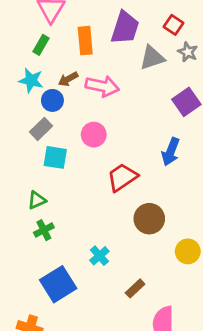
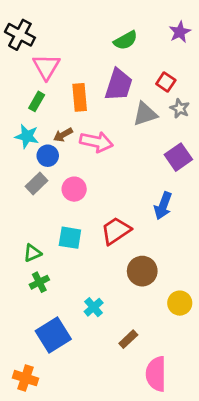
pink circle: (94, 135) -> (74, 189), moved
cyan square: (55, 157) -> (70, 238), moved

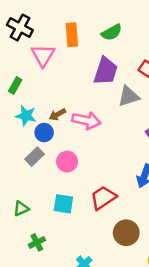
orange rectangle: (80, 97) -> (72, 35), moved
green rectangle: (37, 101) -> (15, 85), moved
green triangle: (32, 253) -> (21, 209), moved

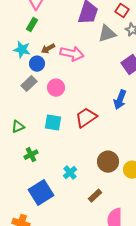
green rectangle: (15, 85) -> (32, 25), moved
brown circle: (126, 233) -> (108, 162), moved

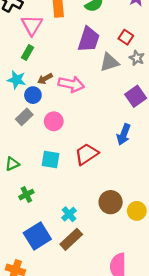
brown rectangle: (95, 196) -> (71, 239), moved, size x1.5

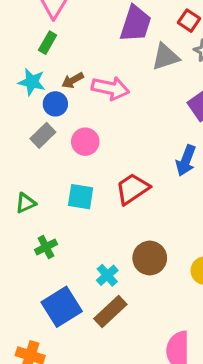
brown circle: (111, 202) -> (150, 258), moved

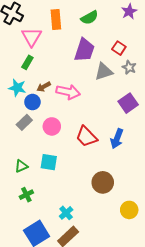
red trapezoid: (132, 189) -> (86, 137), moved, turned -100
green triangle: (25, 203) -> (21, 166), moved
brown circle: (150, 258) -> (103, 182), moved

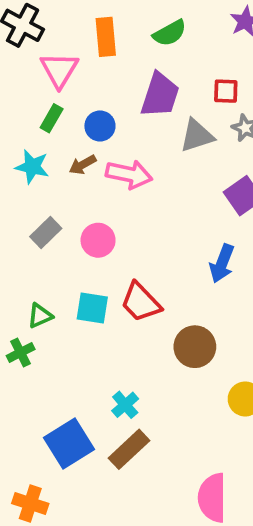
red square: (119, 48) -> (226, 91), turned -32
blue circle: (32, 102) -> (100, 126), moved
red trapezoid: (86, 137) -> (141, 302), moved
green cross: (26, 195) -> (21, 353), moved

